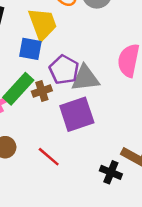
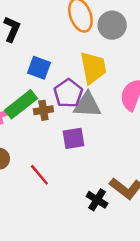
yellow trapezoid: (43, 24) -> (93, 68), moved
purple square: (77, 114) -> (73, 138), size x0.7

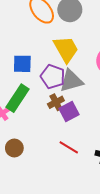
brown cross: (43, 110) -> (56, 102), moved
red line: (39, 175) -> (69, 147), moved

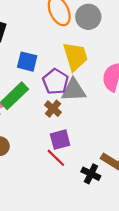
brown cross: (56, 102) -> (53, 109), turned -35
purple square: (69, 112) -> (60, 140), moved

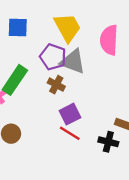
blue square: (27, 62) -> (18, 27), moved
gray triangle: (74, 90) -> (73, 62), turned 36

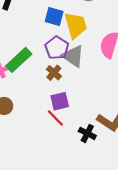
blue square: (18, 27) -> (54, 17), moved

